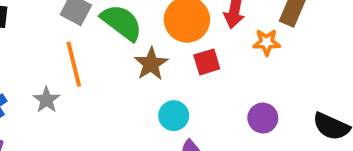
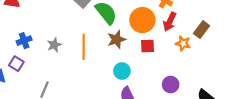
orange line: (74, 64) -> (84, 47), moved

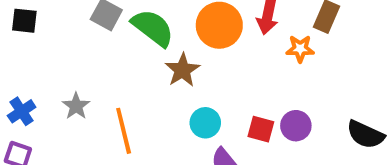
red square: (147, 46) -> (261, 129), moved, turned 32
orange line: (84, 47) -> (124, 131), moved

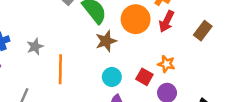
orange star: (300, 49) -> (166, 64), moved
red square: (261, 129) -> (144, 77), moved

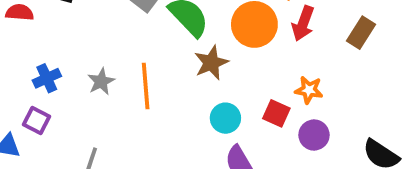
orange line: (60, 69) -> (146, 86), moved

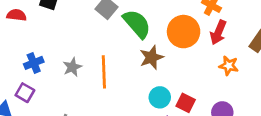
orange star: (309, 90) -> (229, 66), moved
red square: (276, 113) -> (186, 103), moved

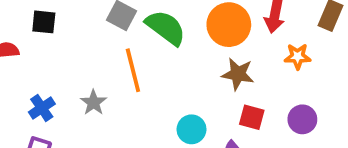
brown star: (151, 57) -> (238, 74), moved, turned -30
orange line: (104, 72) -> (133, 70), moved
cyan circle: (160, 97) -> (191, 129), moved

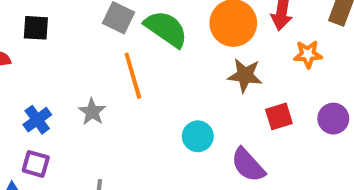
red square: (252, 117) -> (279, 116), moved, turned -30
purple circle: (302, 119) -> (333, 119), moved

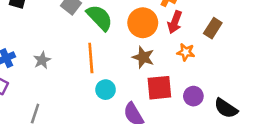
orange line: (133, 76) -> (91, 58), moved
red square: (279, 116) -> (159, 88), size x1.5

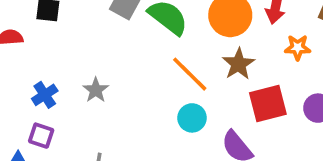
brown star: (143, 57) -> (238, 64), turned 30
orange line: (91, 58) -> (190, 74), moved, turned -32

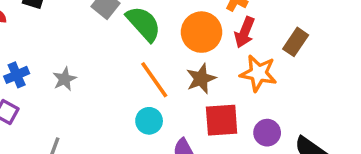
orange star: (298, 47) -> (258, 73), size x1.5

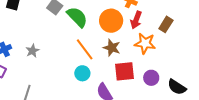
brown star: (201, 79) -> (112, 48), turned -30

